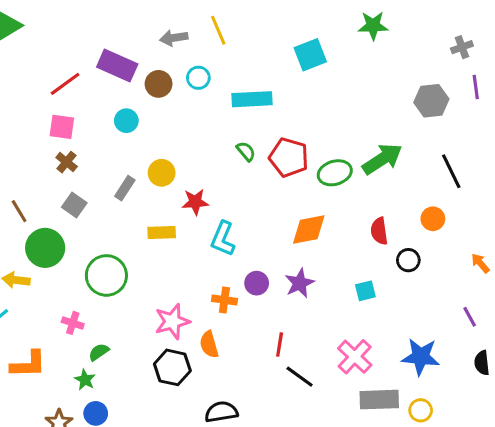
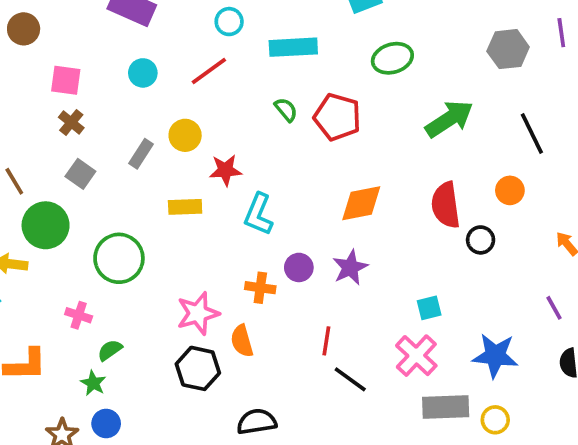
red line: (65, 84) -> (209, 71), moved
brown circle: (159, 84) -> (24, 29), moved
green ellipse: (335, 173) -> (392, 58), moved
red semicircle: (379, 231) -> (446, 205), size x1.4
cyan square: (365, 291) -> (429, 308), moved

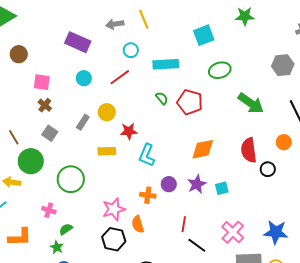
green arrow: (449, 119) -> (251, 103), turned 68
cyan square: (429, 308) -> (222, 188), moved

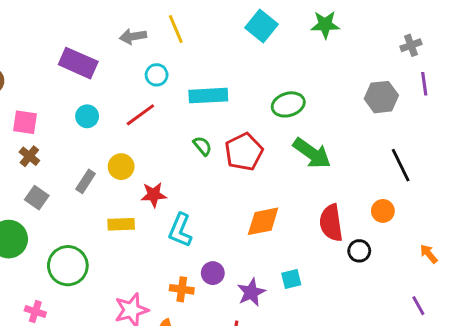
cyan square: (204, 35) -> (262, 26), moved, turned -30
red pentagon: (190, 102) -> (244, 152), turned 30
green arrow: (251, 103) -> (312, 153), moved
purple star: (197, 184) -> (251, 292), moved

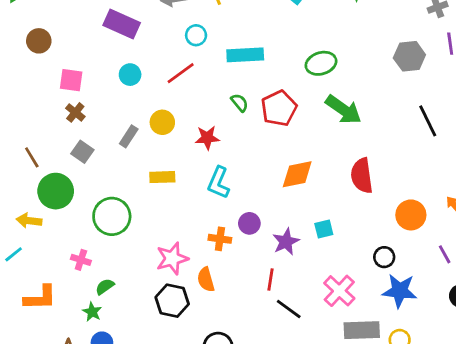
red star: (154, 195) -> (207, 138), moved
orange circle: (383, 211) -> (411, 215), moved, size x1.4
black circle: (359, 251) -> (384, 257), moved

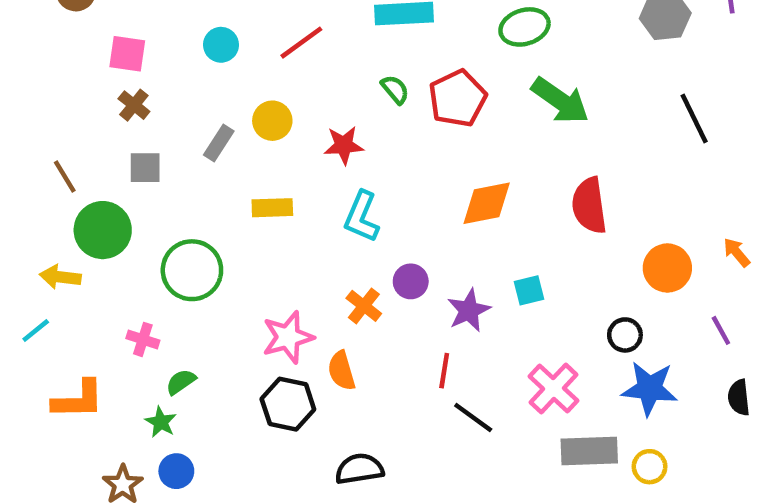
gray square: (82, 152) -> (145, 168), turned -35
orange cross: (220, 239) -> (364, 306), turned 30

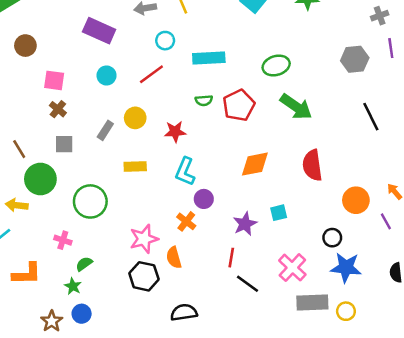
green semicircle: (395, 89) -> (204, 100), turned 126
purple circle: (411, 281) -> (204, 199), moved
purple line: (721, 330) -> (386, 221), moved

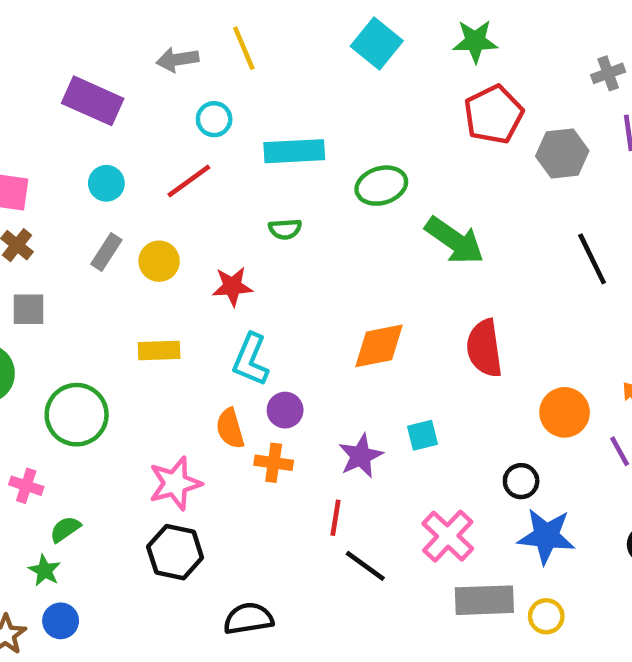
green ellipse: (276, 66) -> (381, 186), moved
red pentagon: (239, 105) -> (494, 115), moved
gray rectangle: (105, 130) -> (106, 252), moved
orange cross: (186, 221) -> (274, 463), moved, turned -30
orange semicircle: (174, 258) -> (230, 428), moved

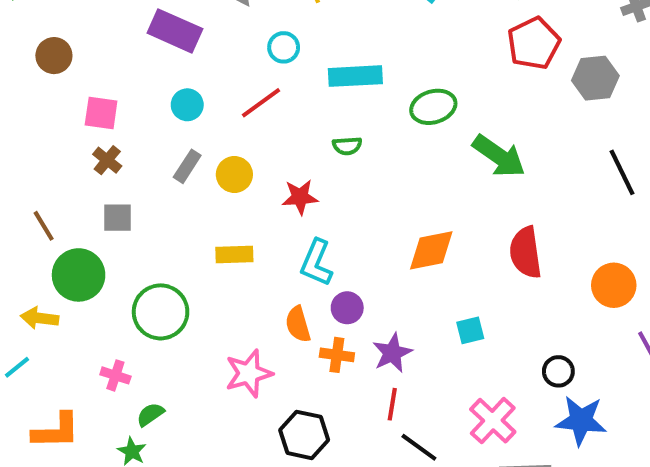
orange circle: (565, 412) -> (614, 285), moved
purple star: (361, 456) -> (392, 353), moved
black hexagon: (175, 552) -> (304, 435), moved

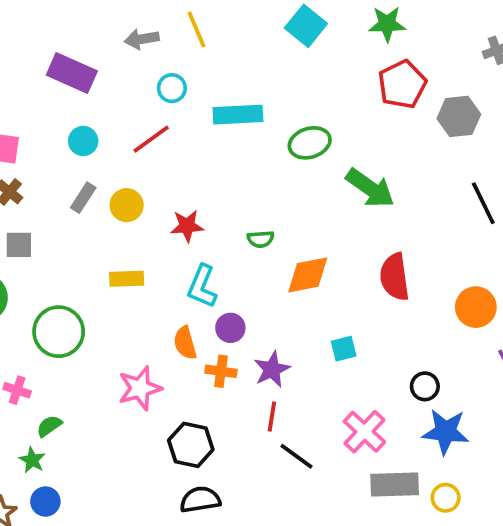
green semicircle: (347, 146) -> (261, 239), moved

